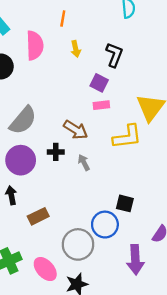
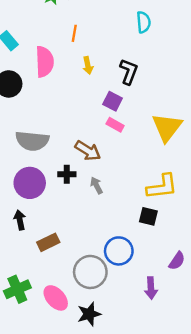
pink rectangle: (101, 105) -> (115, 125), turned 35
gray semicircle: (23, 120) -> (32, 141), turned 56
yellow L-shape: (127, 137) -> (162, 187), moved
black square: (125, 203) -> (148, 216), moved
purple arrow: (135, 260) -> (151, 288), size x0.7

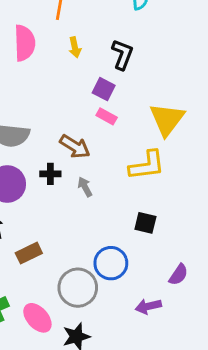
yellow L-shape: (162, 187) -> (147, 165), moved
purple arrow: (151, 288) -> (148, 306), turned 80

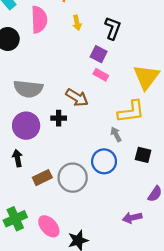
gray arrow: (85, 187) -> (116, 134), moved
black square: (145, 223) -> (143, 155), moved
blue circle: (111, 263) -> (104, 161), moved
gray circle: (78, 288) -> (73, 178), moved

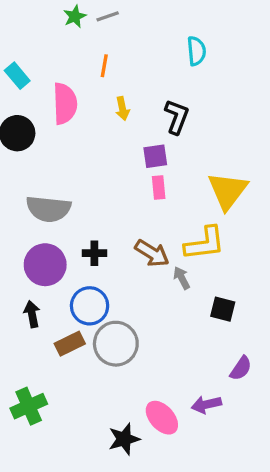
purple square: (99, 54) -> (155, 156), turned -35
pink rectangle: (101, 75) -> (159, 187), turned 56
brown arrow: (77, 97) -> (152, 253), moved
blue circle: (104, 161) -> (90, 306), moved
pink ellipse: (49, 226) -> (162, 418), moved

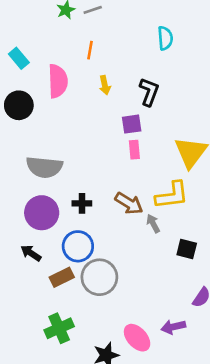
black arrow: (32, 314) -> (31, 253), turned -45
green cross: (29, 406) -> (59, 328), moved

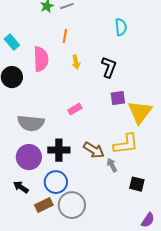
purple square: (132, 124) -> (118, 98), moved
pink rectangle: (134, 150) -> (75, 109), moved, turned 64
black cross: (82, 203) -> (59, 150), size x1.5

